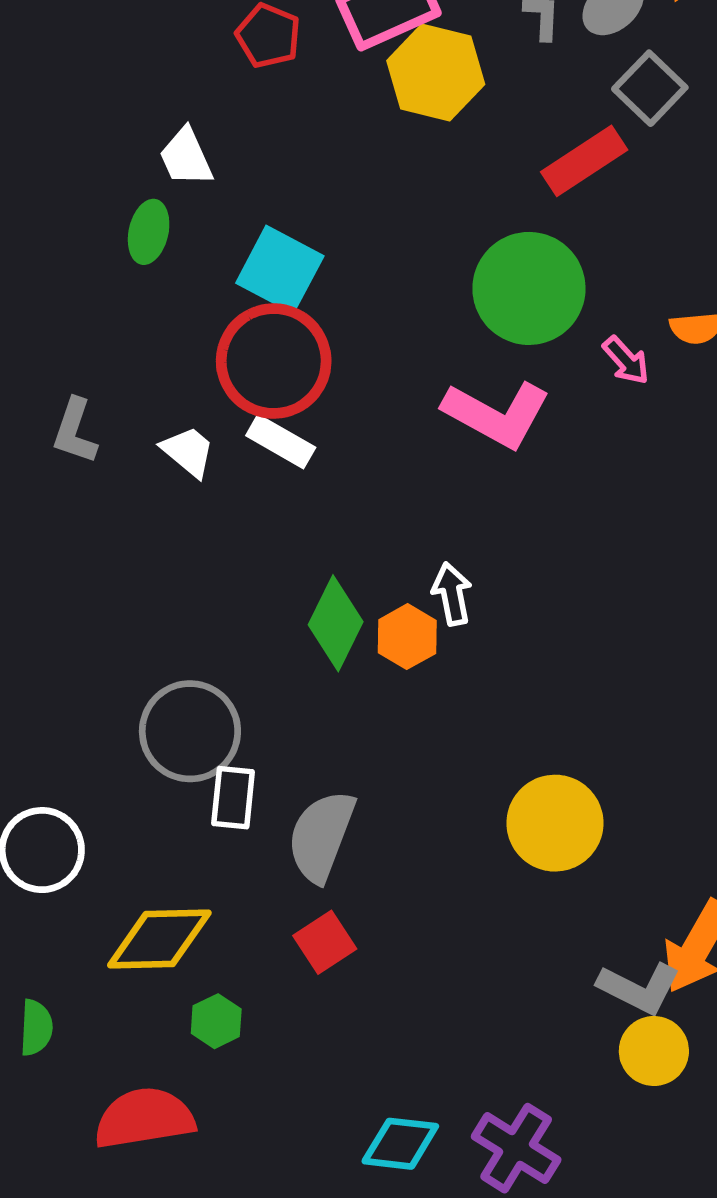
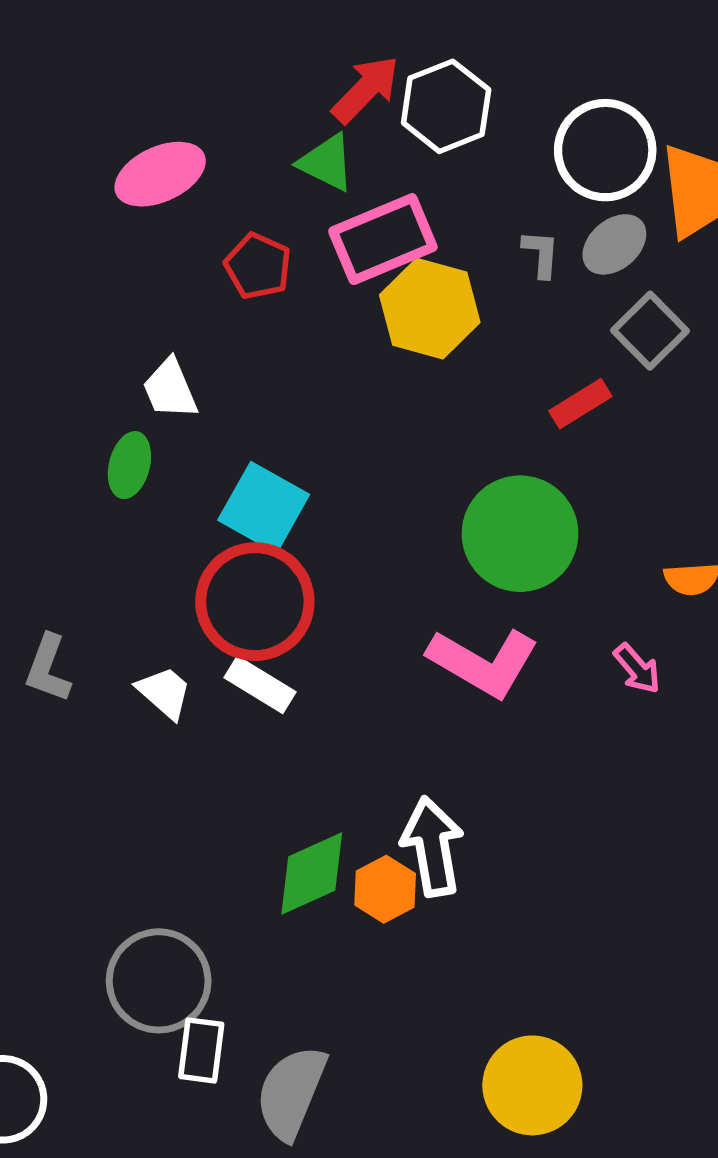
red rectangle: (584, 161) -> (580, 404), size x0.7
pink arrow: (626, 360) -> (637, 669), moved
white arrow: (452, 594) -> (432, 846), size x1.5
green diamond: (336, 623) -> (312, 874), turned 38

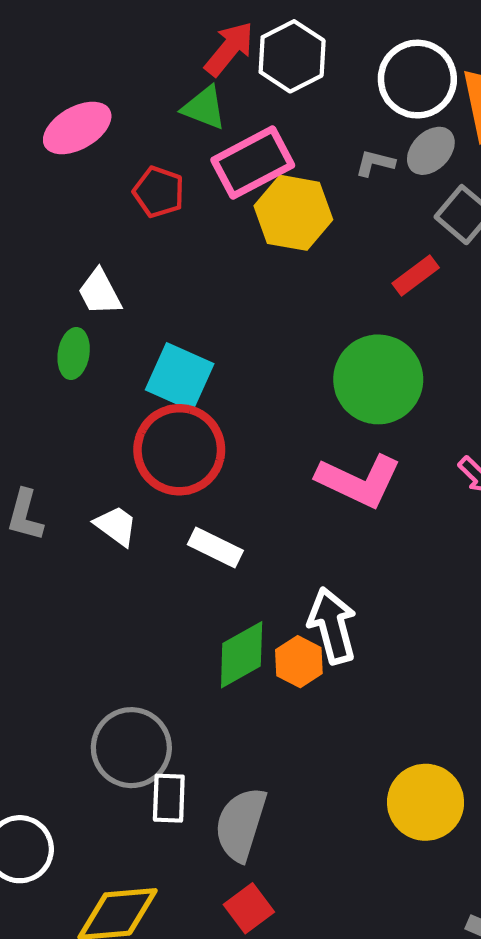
gray L-shape: (541, 254) -> (375, 163), turned -75
white rectangle: (260, 685) -> (215, 548), moved

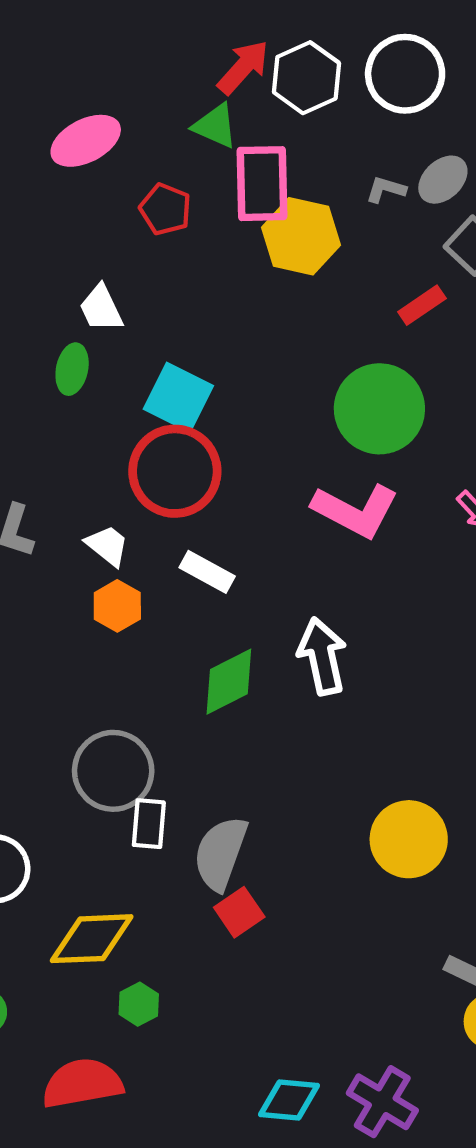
white circle: (417, 79) -> (405, 74), moved
pink rectangle: (253, 163) -> (262, 184), turned -66
orange hexagon: (299, 662) -> (117, 606), moved
red square: (249, 908) -> (239, 912), moved

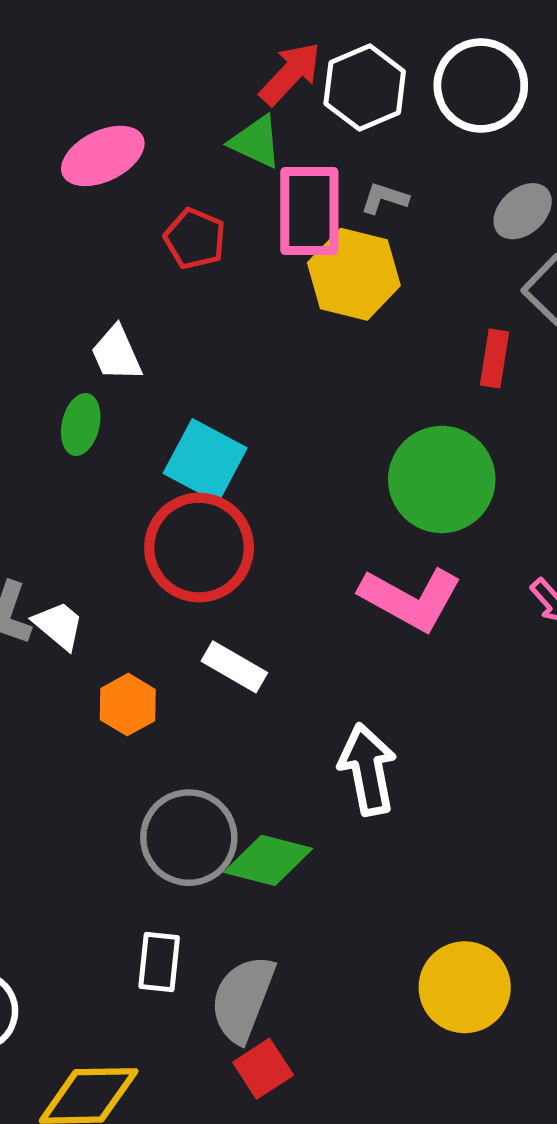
gray L-shape: (386, 189) -> (384, 198), moved
red rectangle: (422, 305) -> (495, 359), turned -48
white trapezoid: (107, 546) -> (59, 625), moved
green diamond: (229, 682) -> (268, 860), moved, turned 40
gray circle: (113, 771) -> (189, 838), moved

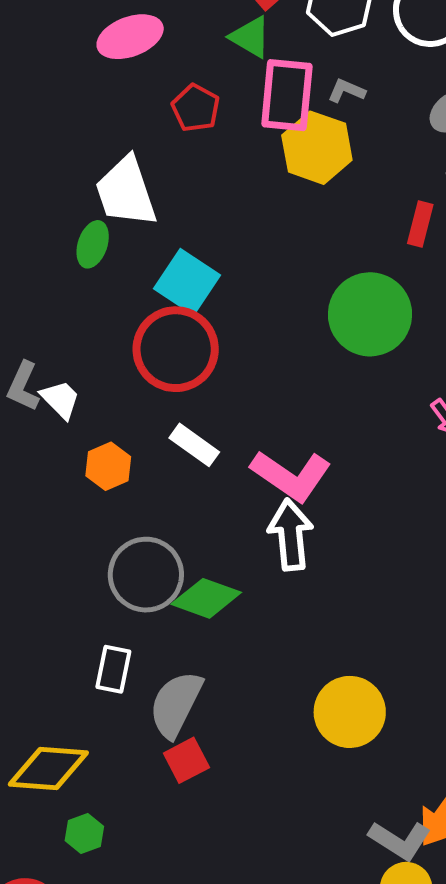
white trapezoid: (116, 354) -> (126, 192), size x1.6
pink L-shape: (411, 599) -> (291, 476), moved

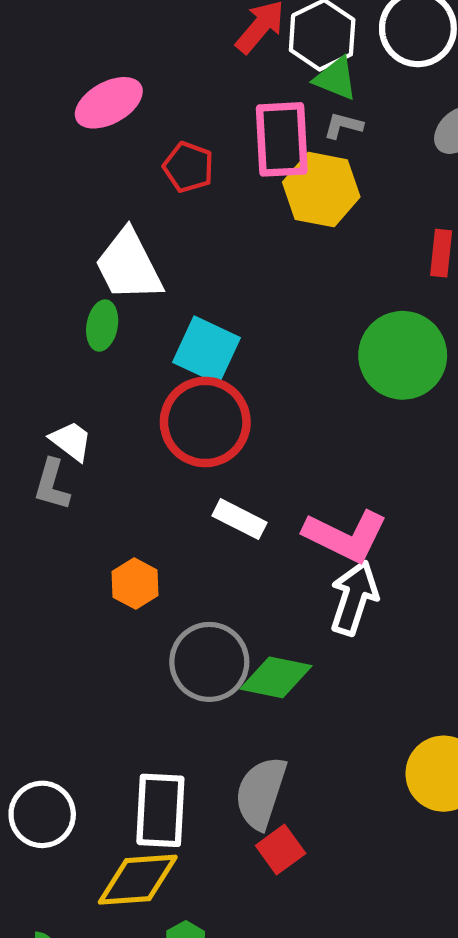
green triangle: (250, 37) -> (336, 78), moved
white trapezoid: (60, 399) -> (71, 441), moved
orange hexagon: (108, 466) -> (135, 584), moved
white arrow: (290, 535) -> (354, 598), turned 32
white rectangle: (113, 669) -> (160, 810), moved, size x1.5

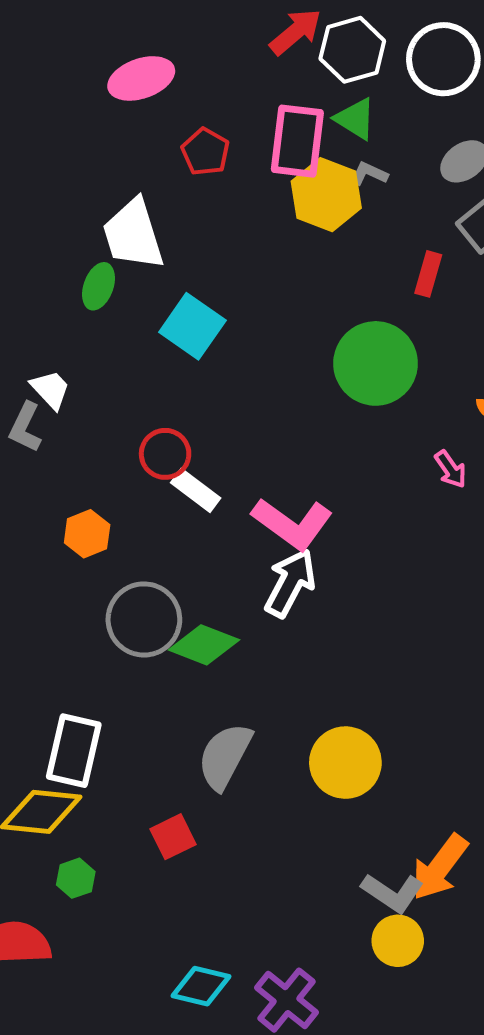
green triangle: (336, 78) -> (355, 119), moved
gray L-shape: (343, 126) -> (369, 174), moved
red circle: (205, 422) -> (165, 454), moved, size x0.6
gray semicircle: (261, 793) -> (225, 756), moved
red square: (281, 850) -> (173, 837), moved

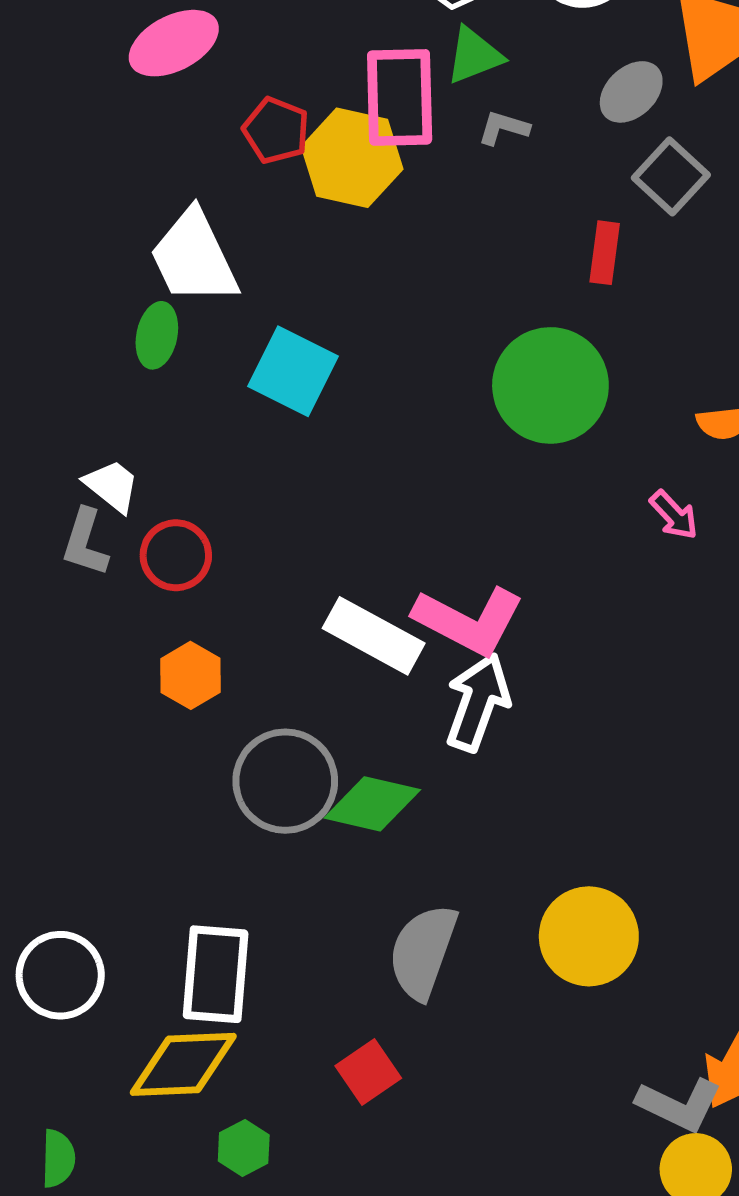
green triangle: (355, 119) -> (474, 55), turned -45
yellow hexagon: (326, 195) -> (352, 158), moved
red circle: (165, 454) -> (176, 555), moved
white rectangle: (196, 490) -> (374, 636), moved, size x1.4

